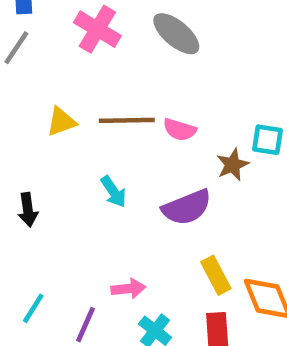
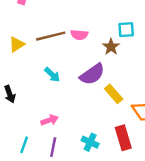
yellow rectangle: (216, 275) -> (114, 94), moved
pink arrow: (128, 289) -> (50, 120), moved

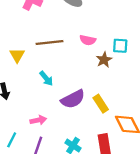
pink semicircle: (79, 35) -> (88, 40), moved
yellow triangle: (17, 44) -> (17, 55), moved, turned -35
purple semicircle: (92, 74) -> (73, 99), moved

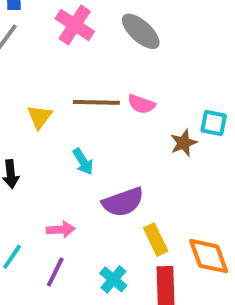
pink semicircle: (88, 40) -> (141, 104), moved
yellow rectangle: (101, 104) -> (156, 240), moved

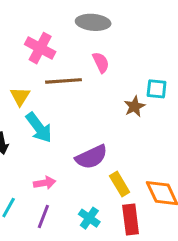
pink cross: (75, 25) -> (40, 48), moved
gray ellipse: (141, 31) -> (93, 22), turned -32
pink semicircle: (141, 104) -> (101, 62), moved, turned -130
cyan arrow: (83, 162) -> (39, 128), moved, size x1.5

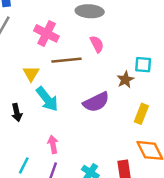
purple semicircle: (91, 157) -> (96, 102), moved
pink arrow: (45, 183) -> (53, 144), turned -90
yellow rectangle: (120, 184) -> (141, 114), moved, turned 54

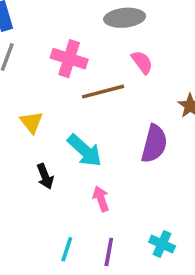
yellow triangle: (31, 74) -> (32, 122), moved
purple semicircle: (96, 102) -> (154, 144), turned -40
pink arrow: (53, 144) -> (101, 199), moved

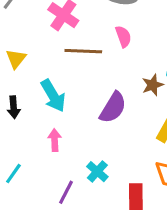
cyan cross: (162, 244) -> (97, 172), moved
purple line: (109, 252) -> (66, 192), moved

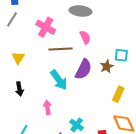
cyan arrow: (53, 96) -> (59, 80), moved
purple semicircle: (113, 108) -> (83, 69), moved

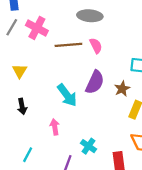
pink cross: (46, 27) -> (37, 28), moved
brown line: (61, 49) -> (68, 45), moved
brown star: (107, 66) -> (122, 89), moved

